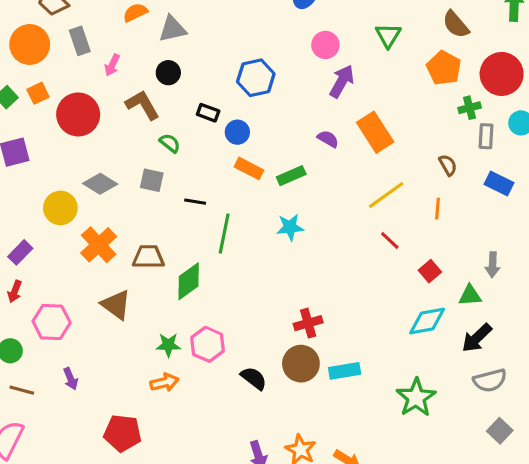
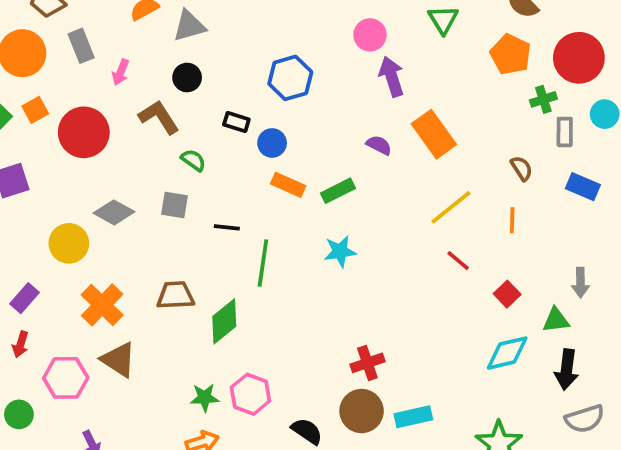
purple arrow: (342, 81) -> (392, 77), turned -44
orange cross: (99, 245) -> (102, 305), moved
brown triangle: (116, 305) -> (119, 360), moved
black arrow: (477, 338) -> (567, 370), turned -36

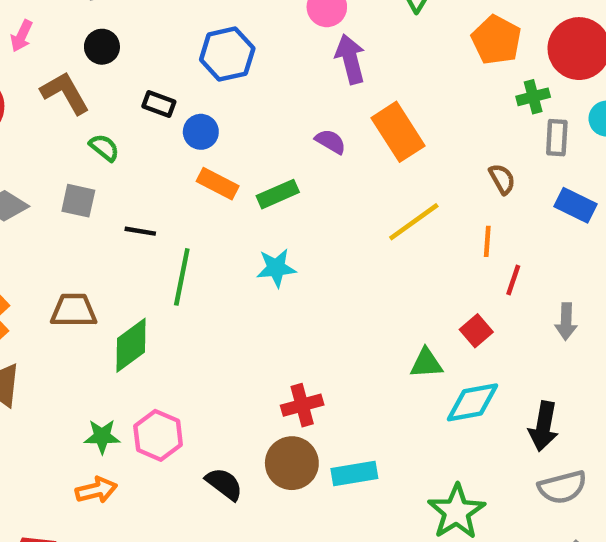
red line: (458, 261) -> (513, 280), moved, turned 65
green triangle: (556, 320) -> (426, 363), moved

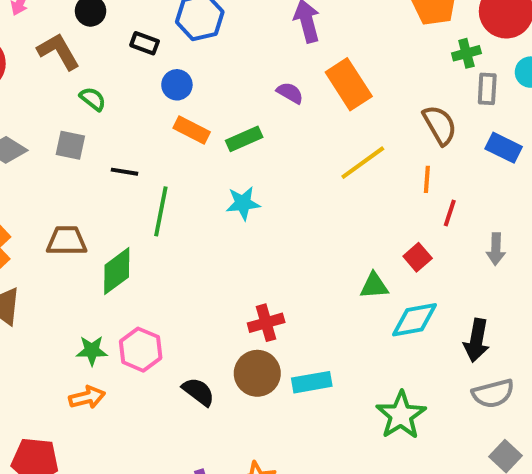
black rectangle: (159, 104) -> (145, 43), moved
brown semicircle: (502, 179) -> (440, 125), size x1.5

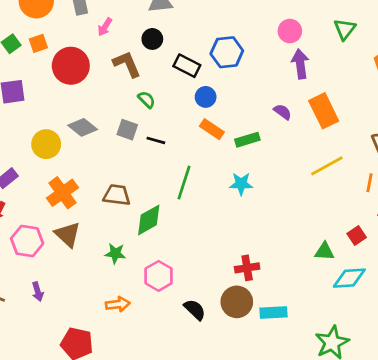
black rectangle: (145, 43) -> (187, 66), size x1.4
black line: (125, 172) -> (156, 140), moved
green star: (92, 351) -> (115, 253), moved

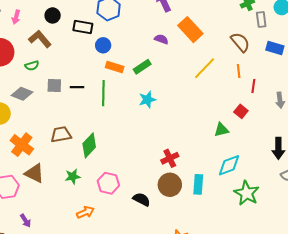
green semicircle: (147, 100) -> (32, 66), moved, turned 136
green line: (184, 183) -> (103, 93), moved
cyan diamond: (349, 278) -> (229, 165), moved
cyan rectangle: (274, 313) -> (198, 184), turned -66

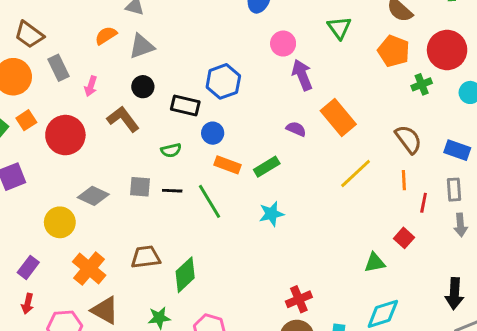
gray rectangle: (261, 20) -> (454, 190), moved
green semicircle: (32, 66) -> (171, 150), moved
green line: (103, 93) -> (209, 201), turned -35

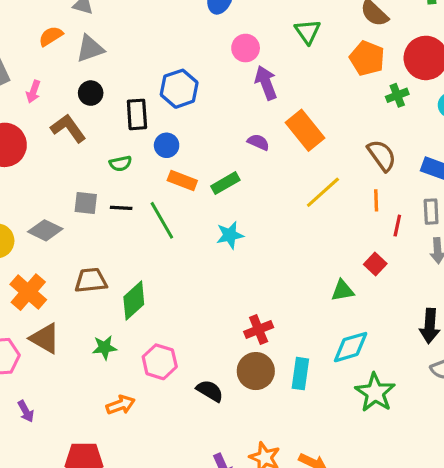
black rectangle: (185, 106) -> (137, 114), turned 72
gray diamond: (93, 196) -> (45, 230), moved

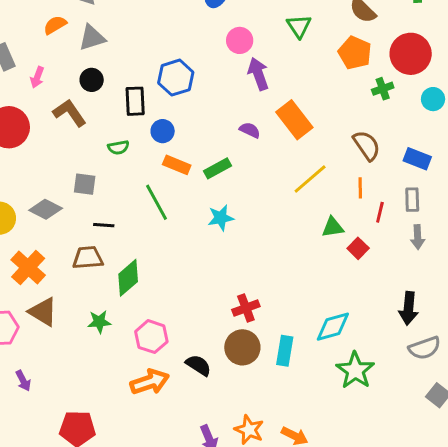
black line: (121, 208) -> (104, 225), moved
green triangle: (343, 291) -> (333, 227), moved
orange arrow: (121, 405) -> (150, 382), moved, size x1.4

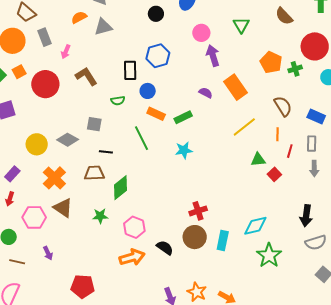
orange pentagon: (355, 53) -> (271, 62), moved
black circle: (92, 80) -> (156, 14), moved

